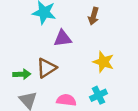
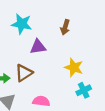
cyan cross: (98, 95) -> (84, 90), moved

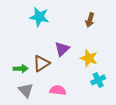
brown arrow: (65, 27) -> (90, 20), moved
purple triangle: (38, 47) -> (62, 49), moved, turned -35

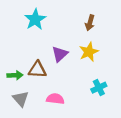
cyan star: (39, 17) -> (35, 19), turned 30
yellow star: (89, 58) -> (89, 52), moved, turned 30
brown triangle: (41, 63) -> (37, 70), turned 36

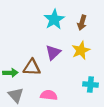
cyan star: (35, 19) -> (54, 19), moved
cyan cross: (99, 88) -> (90, 84), turned 32

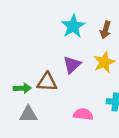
gray triangle: (16, 95) -> (28, 114), turned -49
pink semicircle: (49, 95) -> (83, 114), moved

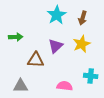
green arrow: (22, 88) -> (16, 37), moved

